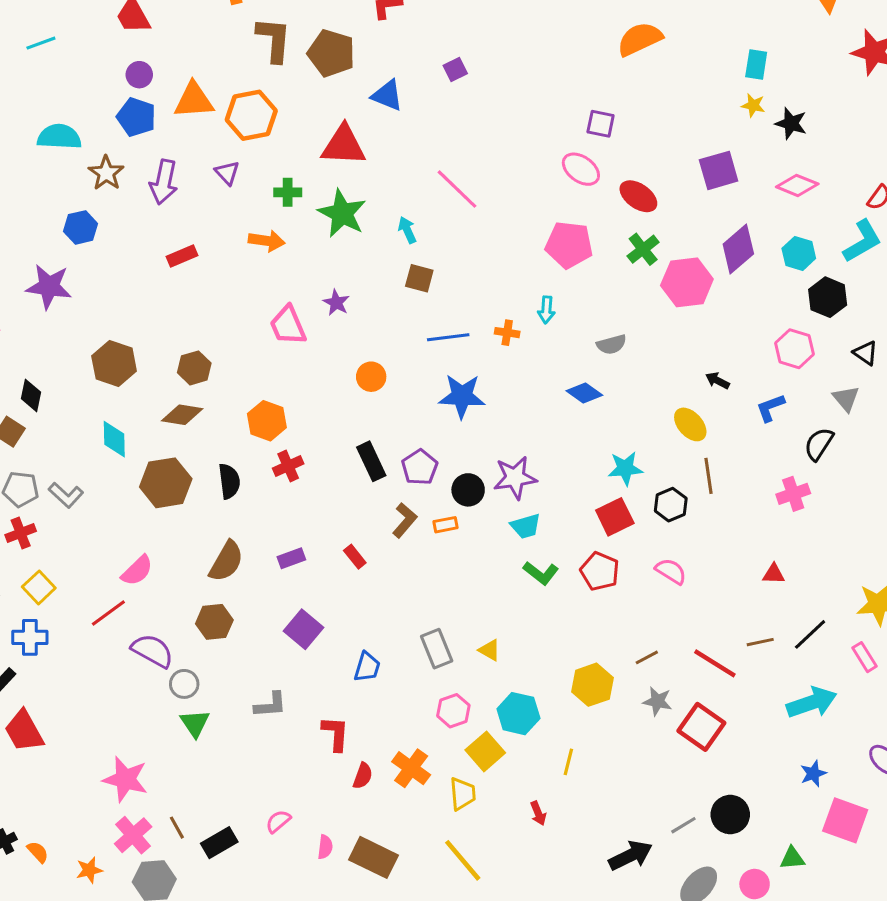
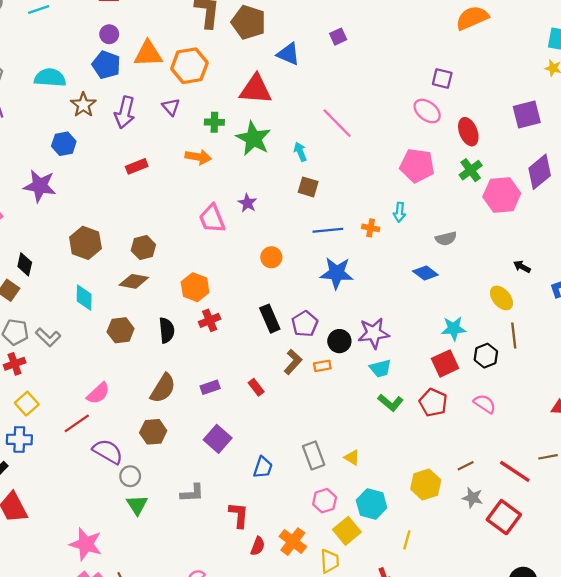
red ellipse: (638, 196) -> (468, 132), turned 32
brown hexagon: (166, 483) -> (121, 330), size x0.7

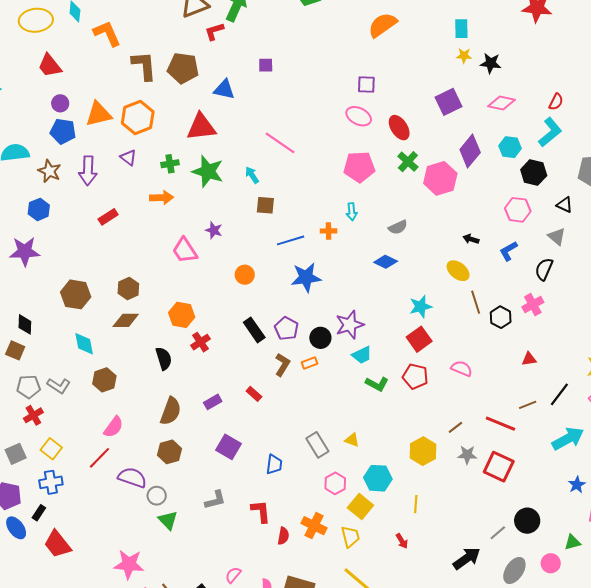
purple square: (338, 37) -> (266, 65), turned 35
brown hexagon: (121, 330) -> (104, 380), moved
black hexagon: (486, 356) -> (501, 317), moved

